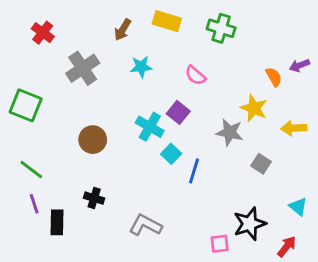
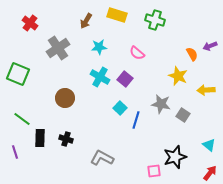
cyan cross: (150, 127) -> (100, 77), moved
gray star: (230, 132) -> (161, 104), moved
purple line: (34, 204) -> (15, 152), moved
black rectangle: (57, 222) -> (40, 138), moved
red arrow: (287, 247) -> (210, 173), moved

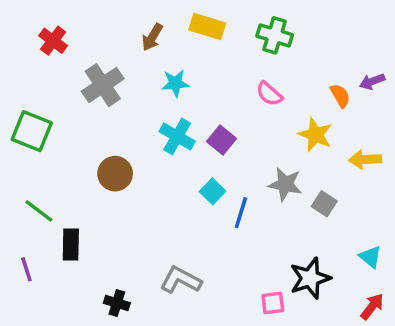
pink semicircle: (137, 53) -> (269, 94), moved
black cross: (66, 139) -> (117, 303), moved

